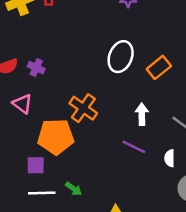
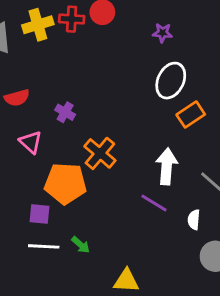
white ellipse: (121, 57) -> (171, 81), moved
purple cross: (36, 68) -> (65, 112), moved
white arrow: (142, 114) -> (167, 166), size x1.4

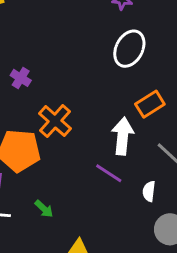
orange rectangle: (191, 114) -> (150, 104), moved
green arrow: (81, 245) -> (44, 209), moved

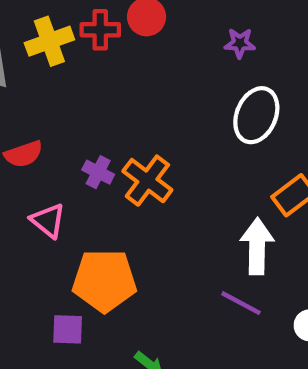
orange cross: (55, 121) -> (147, 181), moved

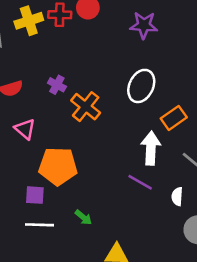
purple star: (240, 43) -> (144, 25), size x1.5
white ellipse: (256, 115) -> (141, 86), moved
purple cross: (98, 172) -> (57, 85), moved

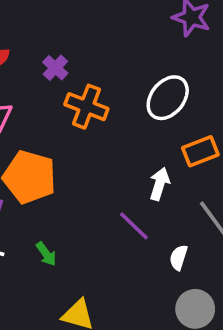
orange cross: (86, 107) -> (86, 107), turned -32
white arrow: (151, 148) -> (160, 184), size x0.7

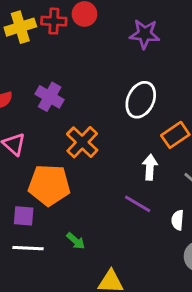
purple cross: (55, 68) -> (50, 97), size x1.4
orange cross: (86, 107) -> (82, 142), moved, turned 36

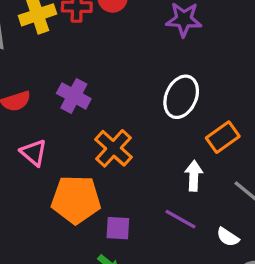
purple square: (24, 216) -> (118, 228), moved
white semicircle: (178, 220) -> (228, 237), turned -60

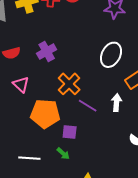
purple cross: (74, 96) -> (47, 51), turned 30
purple line: (180, 219) -> (88, 106), moved

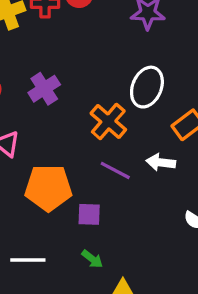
orange cross: (69, 84) -> (108, 121), moved
white arrow: (117, 103) -> (161, 162), turned -84
green arrow: (63, 154) -> (92, 259), moved

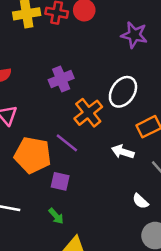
purple cross: (44, 89) -> (61, 79), moved
purple line: (115, 170) -> (67, 143), moved

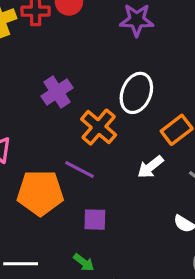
white arrow: (123, 152) -> (150, 167), turned -45
purple square: (60, 181) -> (95, 220), moved

